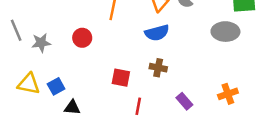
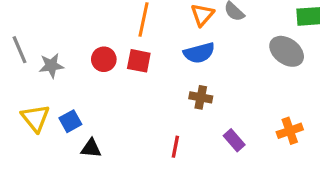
gray ellipse: (225, 32) -> (287, 51), turned 35
red square: (121, 78) -> (139, 61), moved
yellow triangle: (29, 84) -> (35, 118), turned 40

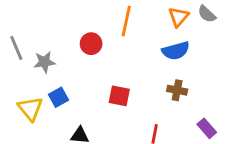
red circle: (104, 59) -> (91, 44), moved
red square: (139, 61) -> (119, 96), moved
blue square: (70, 121) -> (59, 97), moved

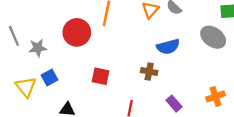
red circle: (91, 44) -> (77, 32), size x1.5
blue semicircle: (176, 51) -> (168, 47), moved

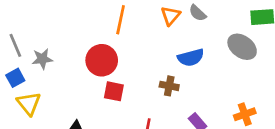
red circle: (77, 32) -> (102, 60), moved
blue square: (50, 77) -> (15, 78), moved

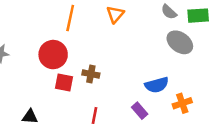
gray semicircle: (198, 13) -> (169, 12), moved
blue semicircle: (191, 58) -> (157, 85), moved
brown cross: (169, 86) -> (91, 74), moved

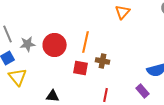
orange line: (70, 18) -> (86, 42), moved
red circle: (53, 55) -> (55, 45), moved

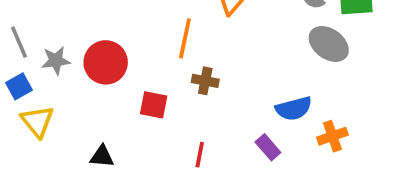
orange line: (86, 42) -> (185, 38), moved
brown cross: (103, 61) -> (205, 81), moved

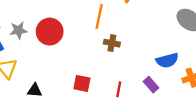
red square: (154, 105) -> (82, 83), moved
red line: (200, 155) -> (119, 89), moved
black triangle: (102, 156) -> (35, 90), moved

